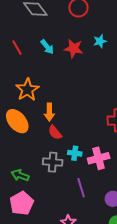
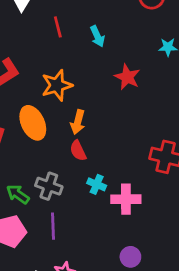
red star: (74, 49) -> (127, 77), moved
gray cross: (53, 162) -> (49, 186), moved
purple line: (81, 188) -> (53, 226), moved

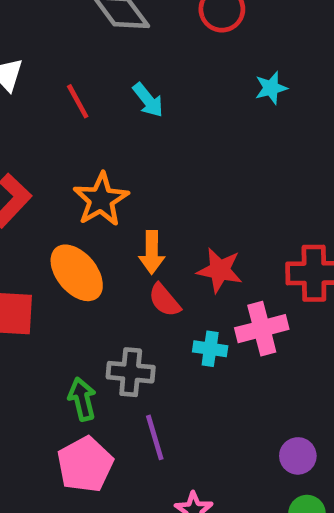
red star: (127, 77) -> (220, 270), moved
green arrow: (18, 194) -> (82, 399), turned 55
pink cross: (126, 199) -> (262, 329), moved

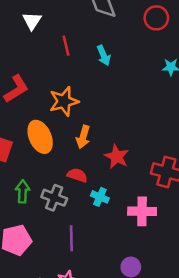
red semicircle: (164, 300) -> (77, 175), moved, turned 132
pink cross: (262, 329) -> (142, 211), moved
green arrow: (82, 399) -> (23, 192), moved
purple line: (155, 437) -> (71, 238), moved

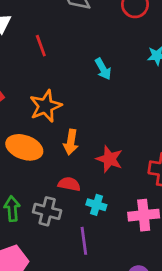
cyan arrow: (104, 55) -> (103, 69), moved
orange ellipse: (40, 137) -> (24, 147), turned -40
purple line: (71, 238) -> (84, 241), moved

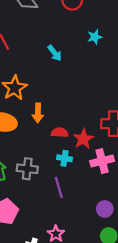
red star: (109, 159) -> (83, 139), moved, turned 30
red semicircle: (69, 184) -> (60, 133), moved

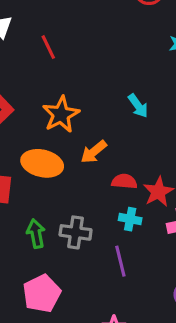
cyan arrow: (55, 53) -> (138, 106), moved
orange arrow: (38, 113) -> (94, 152), turned 48

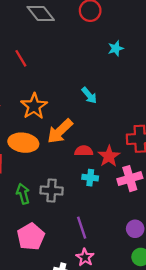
orange arrow: (94, 152) -> (60, 131), size x1.4
purple line: (120, 261) -> (82, 228), moved

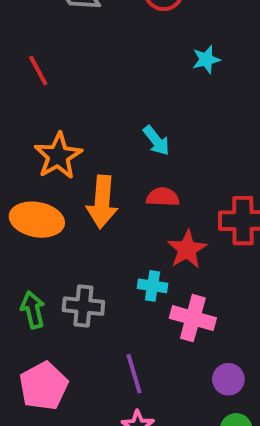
orange arrow: (60, 131) -> (102, 202), turned -44
red semicircle: (84, 151) -> (163, 197), moved
pink cross: (130, 179) -> (193, 318), moved, turned 30

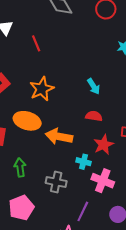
orange arrow: (102, 202) -> (59, 136), moved, turned 90
gray cross: (83, 306) -> (56, 182), moved
purple line: (134, 374) -> (83, 211), moved, turned 36

